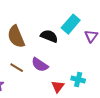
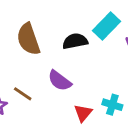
black semicircle: (49, 36) -> (75, 41), turned -36
brown line: (17, 68) -> (23, 94), moved

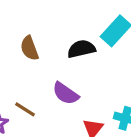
brown semicircle: (28, 39) -> (29, 48), size x0.7

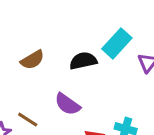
brown semicircle: (29, 48) -> (32, 60), turned -100

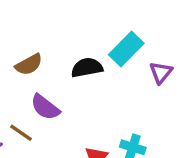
purple semicircle: (67, 104) -> (45, 107), moved

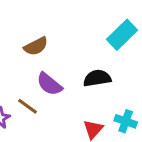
black semicircle: (87, 68) -> (97, 78), moved

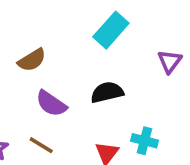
cyan rectangle: (122, 35) -> (111, 30), moved
brown line: (28, 106) -> (41, 145), moved

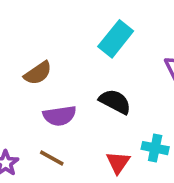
black semicircle: (107, 92) -> (115, 102), turned 44
purple semicircle: (51, 104) -> (60, 116), turned -40

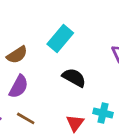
cyan rectangle: (116, 39) -> (60, 38), moved
purple semicircle: (60, 116) -> (19, 87), moved, turned -55

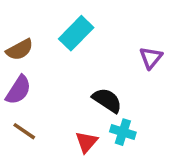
black semicircle: (74, 78) -> (107, 100), moved

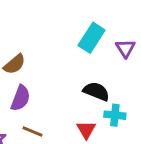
cyan rectangle: (76, 33) -> (92, 38), moved

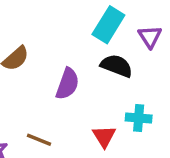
black semicircle: (96, 91) -> (117, 66), moved
purple semicircle: (20, 98) -> (68, 84), moved

